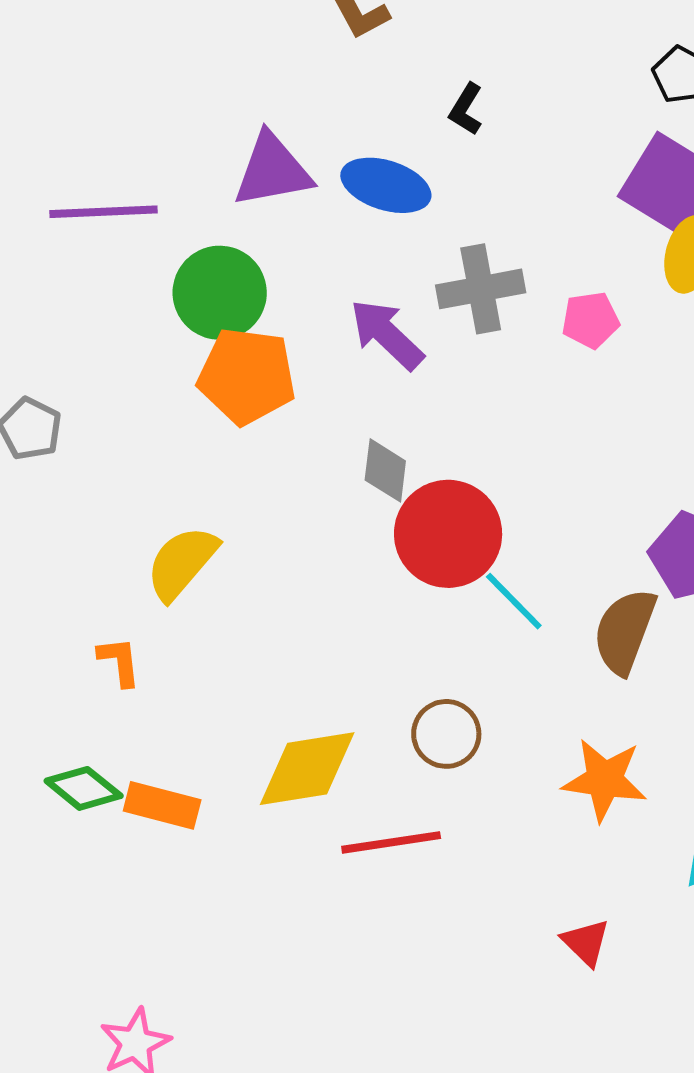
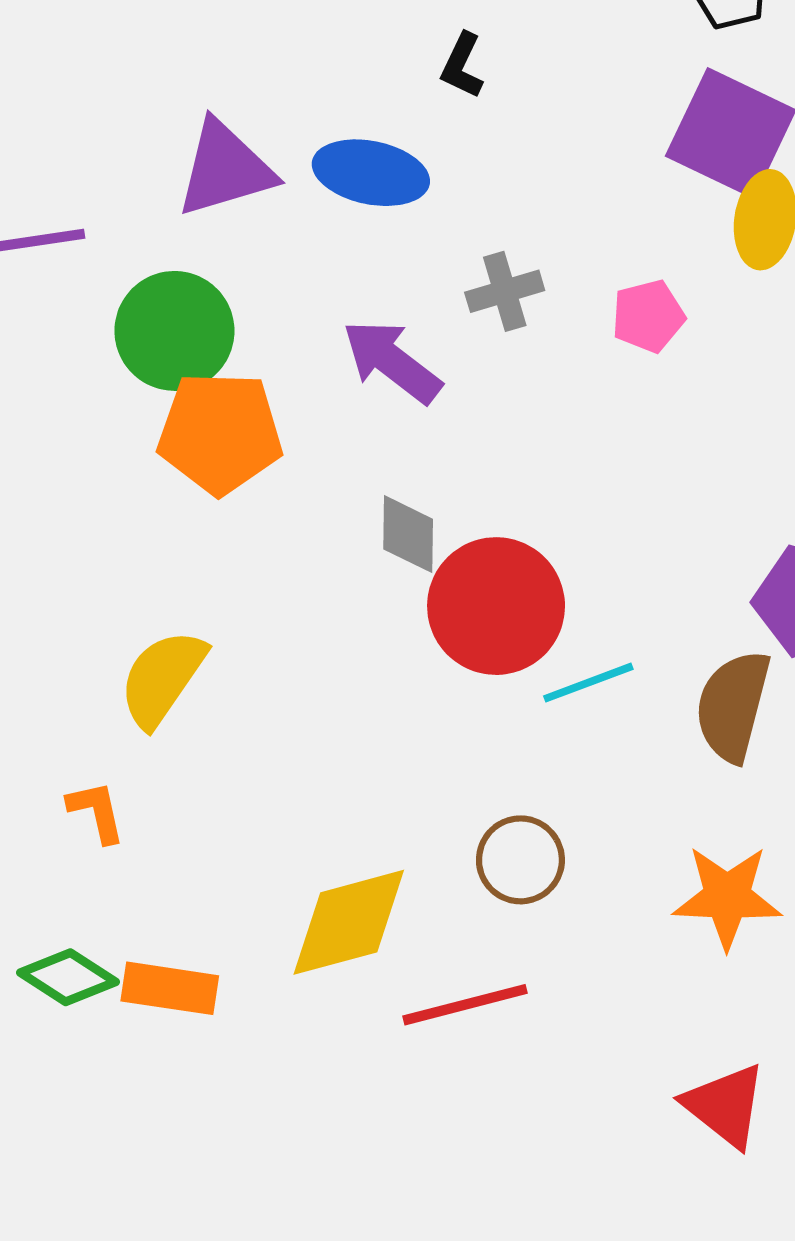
gray cross: (481, 289) -> (505, 291), size x0.7
cyan line: (514, 601) -> (588, 683), turned -60
red triangle: (586, 942) -> (725, 1105), size x1.4

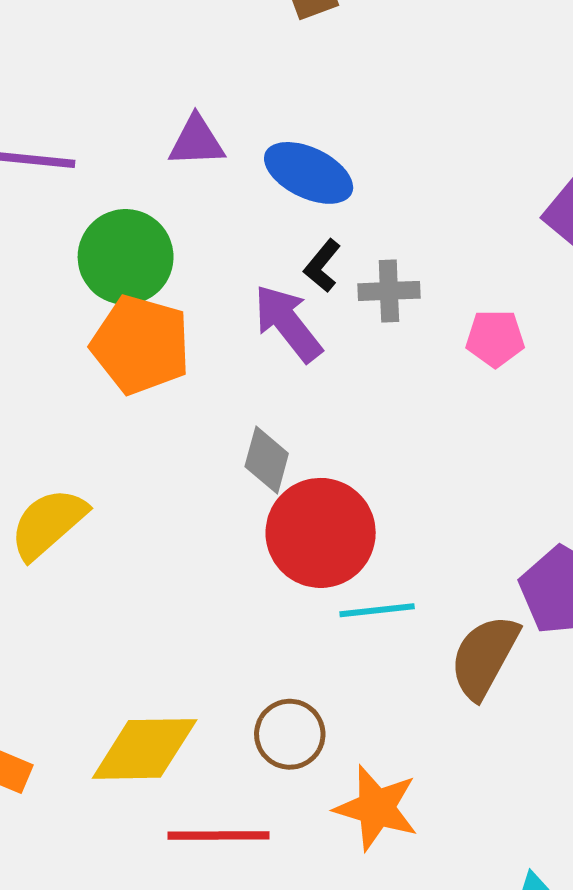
black L-shape: (462, 66) -> (322, 266), moved
purple triangle: (225, 169) -> (197, 141), size x0.7
orange star: (727, 897) -> (376, 808), moved

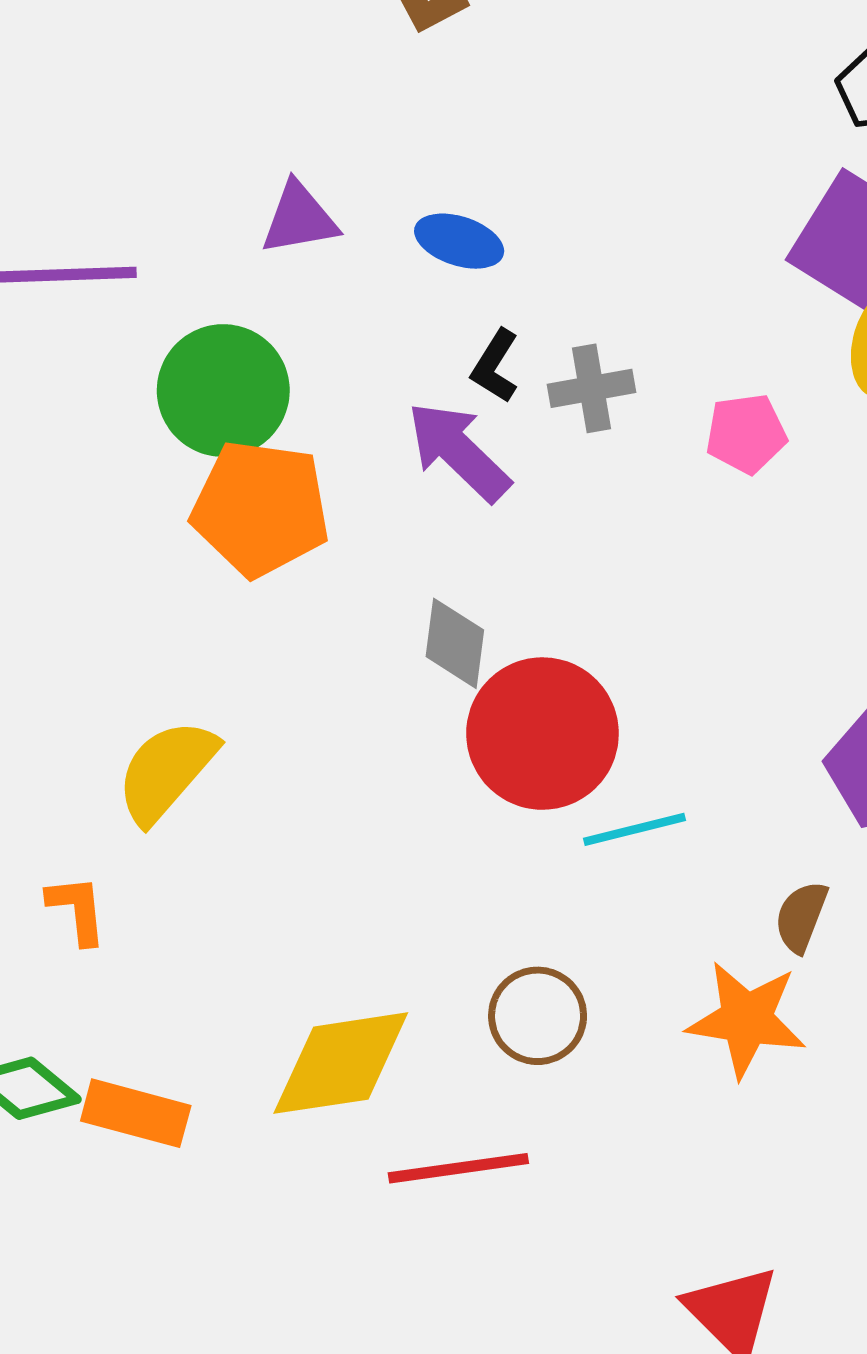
blue ellipse: (309, 173) -> (459, 241), size x0.7
brown semicircle: (484, 657) -> (801, 917), moved, size x0.6
orange star: (376, 808) -> (746, 1019), moved

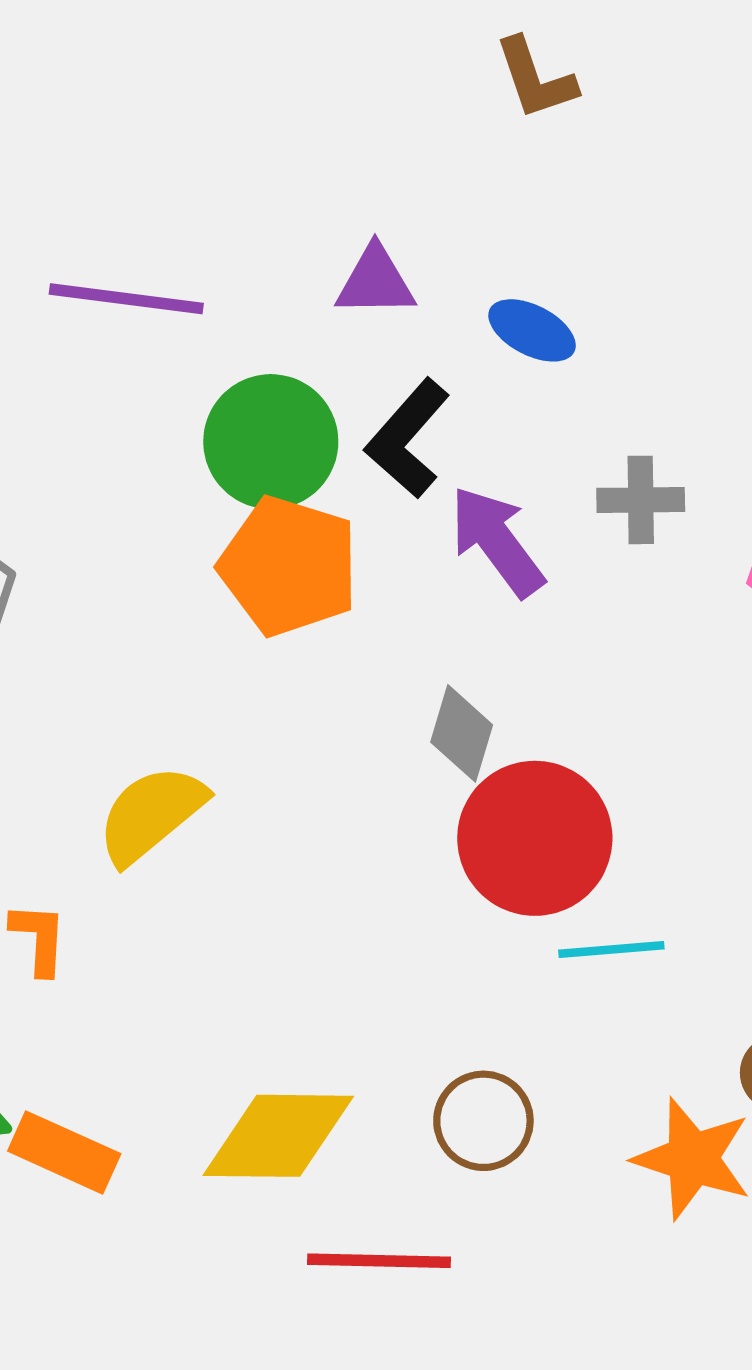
black L-shape: (495, 366) -> (408, 438), moved, size x1.6

